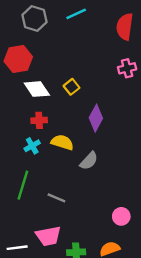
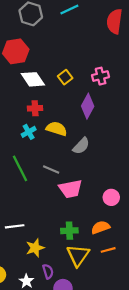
pink cross: (127, 68) -> (101, 76), moved
green line: (23, 185) -> (20, 168), turned -44
gray line: (56, 198) -> (51, 169), moved
pink trapezoid: (48, 236) -> (70, 189), moved

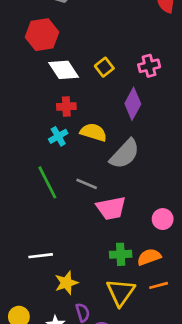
gray semicircle: (81, 146) -> (125, 154), size x1.4
green cross: (69, 231) -> (121, 254), moved

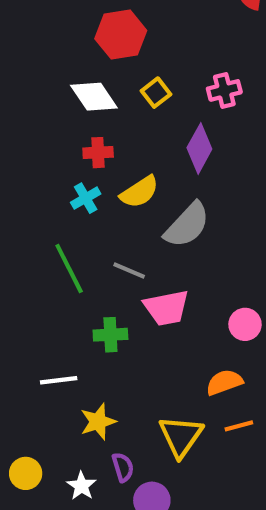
red hexagon: (42, 35) -> (121, 35), moved
yellow semicircle: (93, 132) -> (139, 192), turned 130
green cross: (121, 254) -> (110, 335), moved

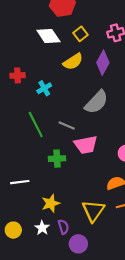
red cross: (98, 153) -> (18, 75), moved
yellow semicircle: (139, 192) -> (73, 62), moved
white line: (59, 380) -> (20, 182), moved
white star: (81, 486) -> (42, 228), moved

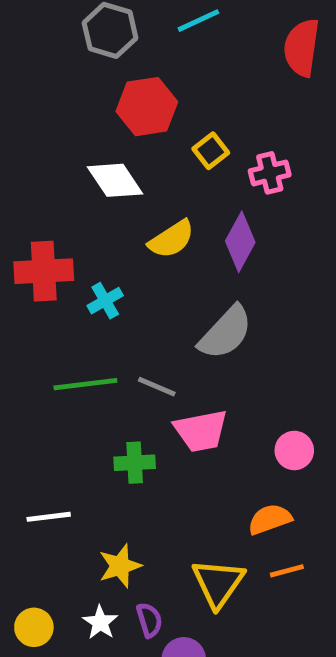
yellow square: (80, 34) -> (211, 151), moved
red cross: (18, 75) -> (44, 271), size x1.6
green line: (36, 124) -> (85, 384), turned -70

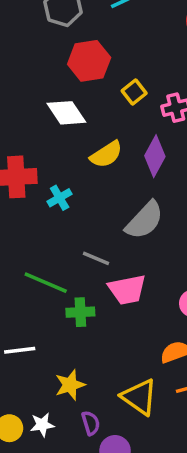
green line: (85, 384) -> (46, 283), moved, turned 30
yellow triangle: (218, 583) -> (139, 397), turned -30
white star: (100, 622) -> (42, 425), moved, turned 30

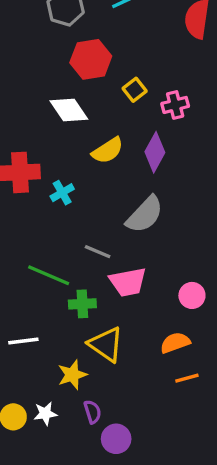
yellow triangle: (139, 397) -> (106, 344), moved

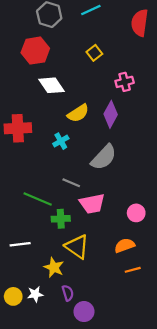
red hexagon: (91, 59) -> (35, 51), moved
yellow square: (135, 90) -> (94, 53), moved
cyan cross: (62, 193) -> (61, 141), moved
yellow star: (72, 375) -> (54, 267), turned -30

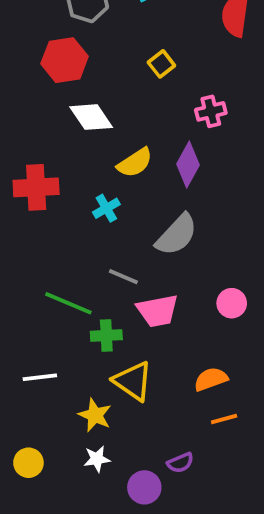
pink circle: (136, 213) -> (232, 303), moved
purple semicircle: (68, 293) -> (180, 463), moved, turned 84
white star: (35, 294) -> (97, 459), moved

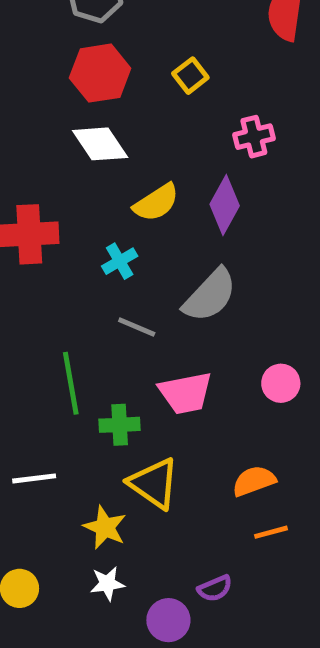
red hexagon: (65, 60) -> (100, 73), moved
gray line: (123, 277) -> (137, 327), moved
green line: (68, 303) -> (71, 383), turned 57

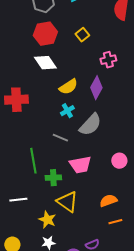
cyan cross: (120, 261) -> (67, 111), moved

